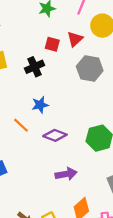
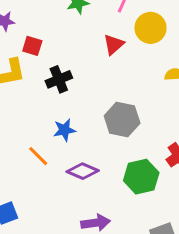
red square: (52, 44) -> (32, 46), moved
gray hexagon: (90, 68) -> (122, 120), moved

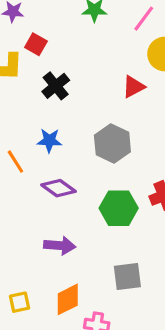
red triangle: (114, 44) -> (133, 87), moved
black cross: (59, 79) -> (56, 86), turned -30

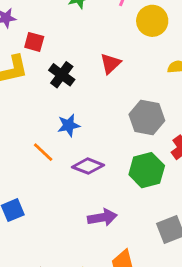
red triangle: (133, 87) -> (110, 64), moved
gray hexagon: (112, 143) -> (147, 118), moved

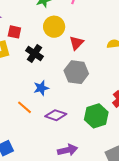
yellow circle: (152, 21) -> (54, 27), moved
red triangle: (110, 64) -> (76, 43), moved
gray hexagon: (147, 118) -> (76, 72), moved

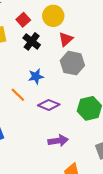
red square: (14, 32) -> (23, 20), moved, turned 32
red triangle: (76, 43) -> (66, 39), moved

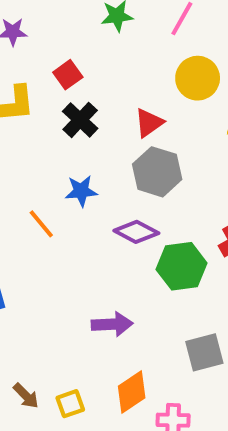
yellow circle: (53, 16) -> (198, 78), moved
purple diamond: (49, 105) -> (136, 232), moved

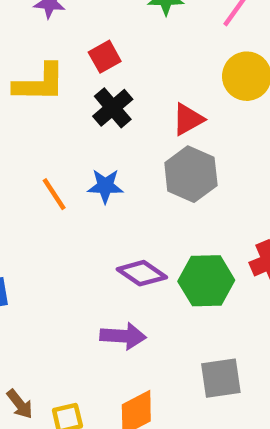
orange line: (41, 224) -> (54, 194), moved
purple diamond: (136, 232) -> (142, 273), moved

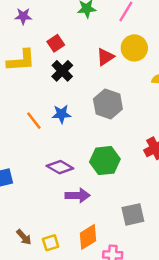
red triangle: (188, 119) -> (105, 57), moved
purple diamond: (142, 273) -> (60, 167), moved
green hexagon: (206, 281) -> (105, 161), moved

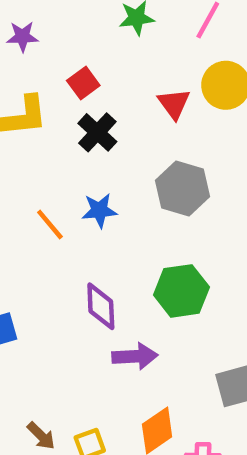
red triangle: (105, 57) -> (174, 104), turned -30
purple diamond: (60, 167) -> (101, 306), turned 60

